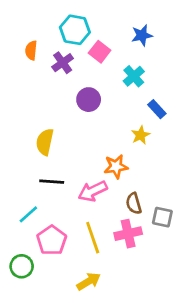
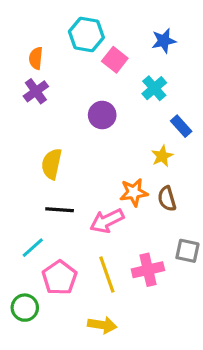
purple cross: (63, 63) -> (36, 91), moved
brown semicircle: (134, 203) -> (167, 199), moved
yellow arrow: (89, 281) -> (102, 325), turned 40

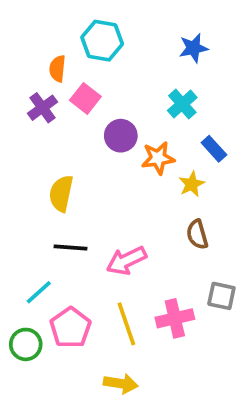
orange semicircle: (36, 58) -> (57, 69), moved
pink square: (115, 60) -> (85, 98), moved
orange star: (134, 192) -> (158, 158), moved
green circle: (25, 308) -> (26, 344), moved

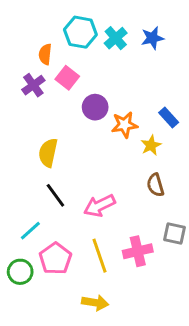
cyan cross: (182, 104) -> (116, 38), moved
black line: (70, 248) -> (55, 195), turned 50

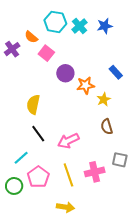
orange semicircle: (45, 54) -> (31, 37), turned -56
purple cross: (33, 85) -> (12, 49), moved
blue rectangle: (169, 117) -> (116, 72), moved

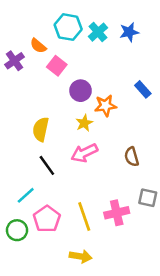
yellow star: (104, 99) -> (84, 123), moved
pink arrow: (68, 141) -> (84, 153), moved

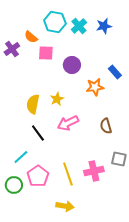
pink square: (57, 66) -> (46, 53), turned -35
purple circle: (81, 91) -> (72, 65), moved
orange star: (105, 106) -> (95, 87), moved
yellow star: (84, 123) -> (57, 99), moved

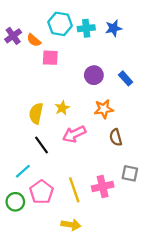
cyan cross: (79, 26) -> (86, 28), turned 35
purple cross: (12, 49) -> (13, 36), moved
purple circle: (72, 65) -> (94, 75), moved
orange star: (95, 87) -> (104, 109), moved

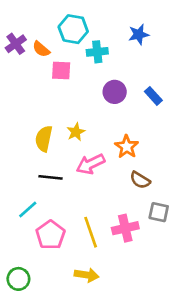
cyan cross: (86, 28) -> (97, 52), moved
orange star: (104, 109) -> (127, 147), moved, turned -30
brown semicircle: (116, 137) -> (140, 180), moved, turned -42
black line: (41, 145) -> (50, 177), turned -48
green circle: (15, 202) -> (18, 279), moved

